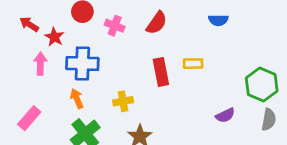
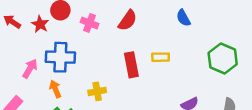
blue semicircle: (218, 20) -> (183, 18), turned 60
red star: (54, 37) -> (40, 24), moved
pink arrow: (40, 64) -> (30, 69), moved, turned 30
green hexagon: (262, 85) -> (223, 58), moved

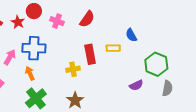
blue semicircle: (183, 18) -> (131, 35), moved
green hexagon: (223, 58) -> (156, 64), moved
yellow cross: (97, 91) -> (73, 69), moved

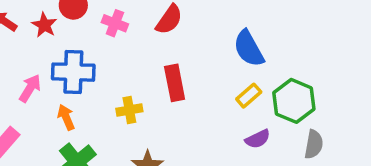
blue semicircle: (131, 35) -> (249, 49), size x1.5
yellow rectangle: (113, 48) -> (249, 96), moved, turned -40
yellow cross: (73, 69) -> (129, 110), moved

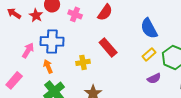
red rectangle: (175, 83) -> (108, 47), turned -30

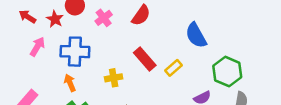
pink cross: (75, 14) -> (104, 18), turned 32
pink arrow: (28, 50) -> (37, 47), moved
yellow rectangle: (149, 54) -> (174, 68), moved

